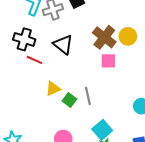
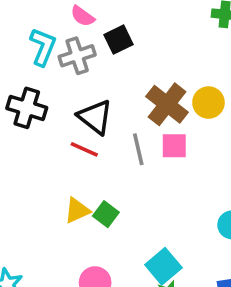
red line: (34, 60) -> (84, 149), moved
yellow triangle: (53, 89) -> (77, 210), moved
gray line: (88, 96) -> (138, 149), moved

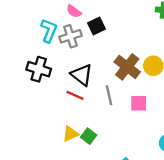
pink square: (174, 146) -> (139, 103), moved

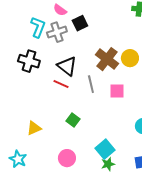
yellow triangle: (70, 134) -> (34, 128), moved

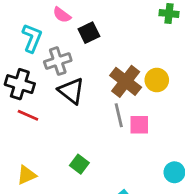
gray cross: (57, 32) -> (58, 61), moved
red line: (61, 84) -> (28, 115), moved
gray line: (91, 84) -> (119, 115), moved

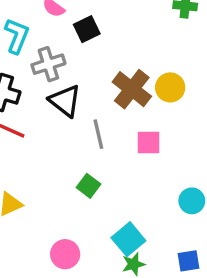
gray line: (119, 115) -> (98, 134), moved
green square: (79, 164) -> (88, 186), moved

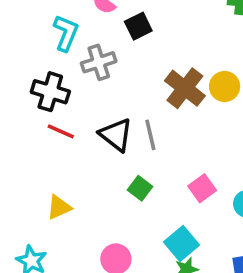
black triangle: (65, 101) -> (116, 135), moved
pink square: (148, 142) -> (202, 188), moved, turned -36

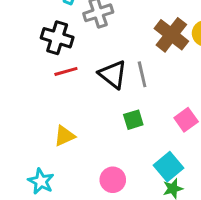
red line: (61, 131) -> (66, 71), turned -40
green square: (140, 188) -> (133, 120), turned 36

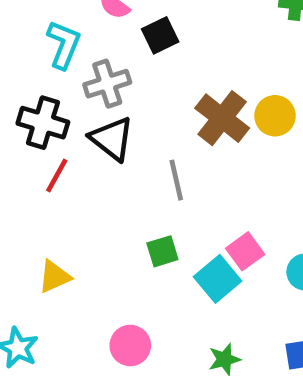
red line: (66, 71) -> (57, 176), turned -45
black triangle: (113, 74) -> (112, 139), moved
cyan square: (168, 167) -> (218, 279), moved

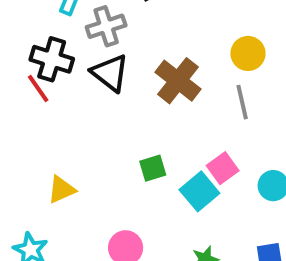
brown cross: (222, 118) -> (178, 81), moved
red line: (57, 176) -> (38, 88), moved, turned -64
gray line: (176, 180) -> (242, 102), moved

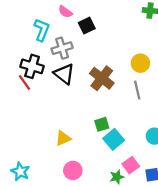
green square: (153, 168) -> (102, 124), moved
pink square: (223, 168) -> (131, 165), moved
yellow triangle: (61, 189) -> (63, 138), moved

